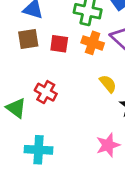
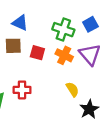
red cross: (46, 92) -> (22, 90), turned -36

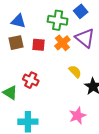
orange cross: (64, 55) -> (62, 43), turned 35
red cross: (22, 90) -> (31, 80), turned 35

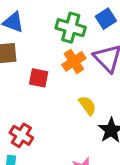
red square: (38, 45) -> (39, 78), moved
red cross: (31, 80) -> (21, 135), moved

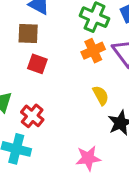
red square: (39, 78) -> (37, 64), moved

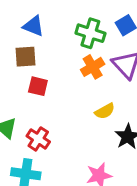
yellow semicircle: (101, 95) -> (105, 111), turned 96

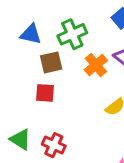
green cross: (90, 33) -> (72, 34), moved, turned -32
brown square: (25, 57) -> (51, 62), moved

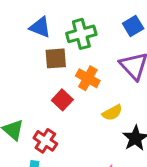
orange cross: (96, 65) -> (88, 78), moved, turned -30
red square: (45, 93) -> (62, 100), moved, turned 30

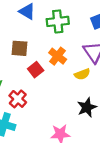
brown square: (56, 58) -> (20, 48), moved
yellow semicircle: (112, 113) -> (82, 74), moved

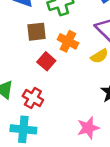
brown square: (20, 48) -> (36, 32), moved

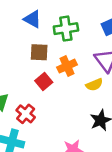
orange cross: (68, 41) -> (67, 66), turned 30

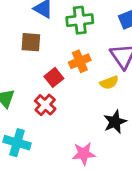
brown square: (39, 52) -> (31, 42), moved
red cross: (26, 114) -> (45, 105), moved

